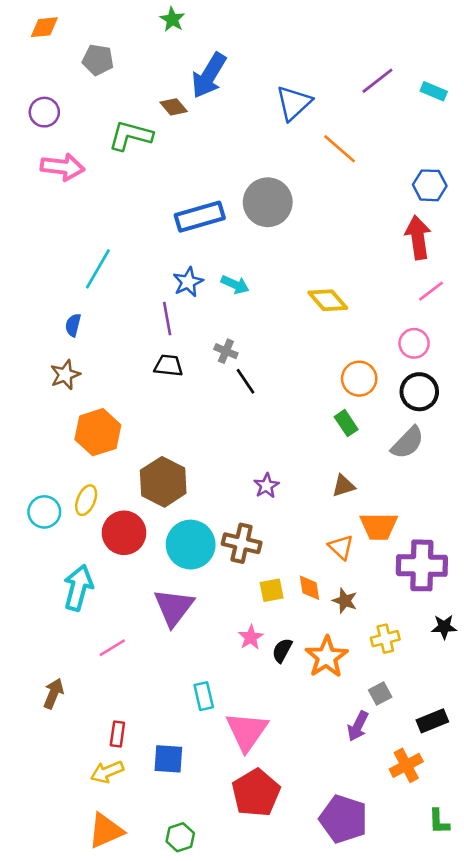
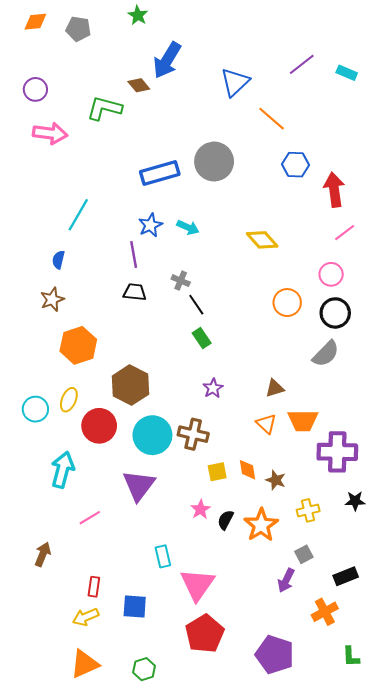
gray pentagon: (98, 60) -> (78, 29), moved
blue hexagon: (430, 185) -> (296, 165), moved
green rectangle: (346, 423) -> (202, 338), moved
orange triangle: (341, 547) -> (266, 424), moved

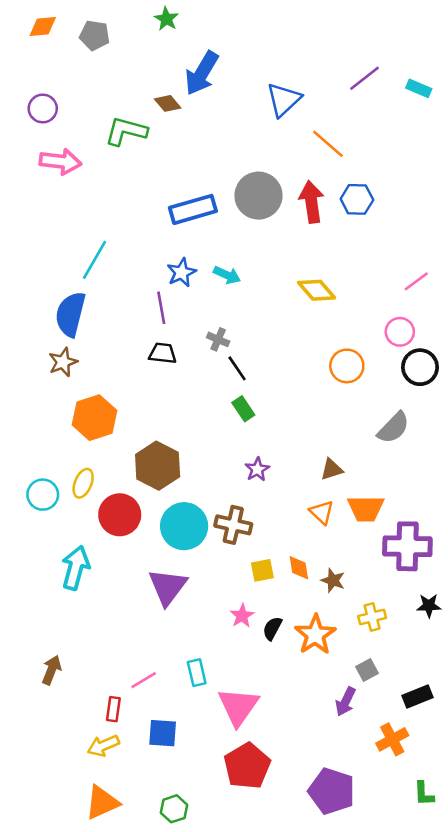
red arrow: (334, 190) -> (311, 202), moved
blue semicircle: (58, 260) -> (70, 314), size x2.0
black circle: (335, 313) -> (420, 367), moved
pink line: (90, 518) -> (144, 680), moved

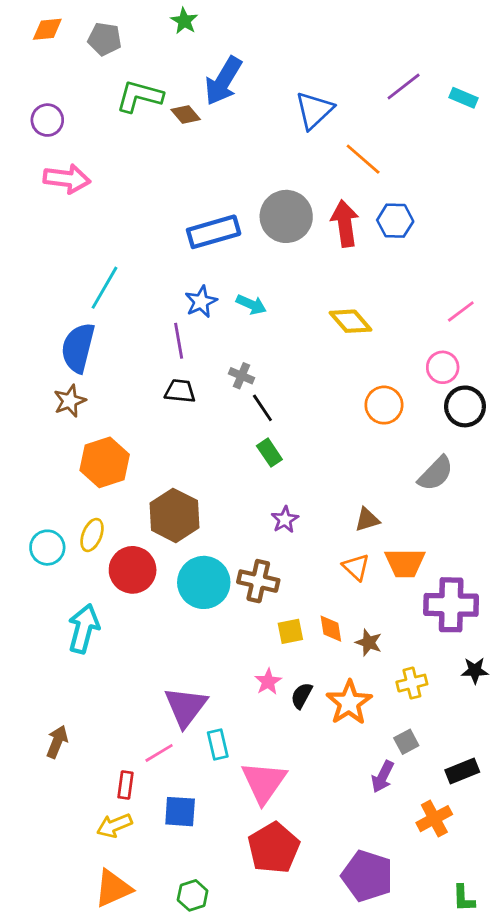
green L-shape: (126, 131) -> (140, 96), moved
purple triangle: (168, 587) -> (186, 707), moved
green L-shape: (424, 794) -> (464, 898), moved

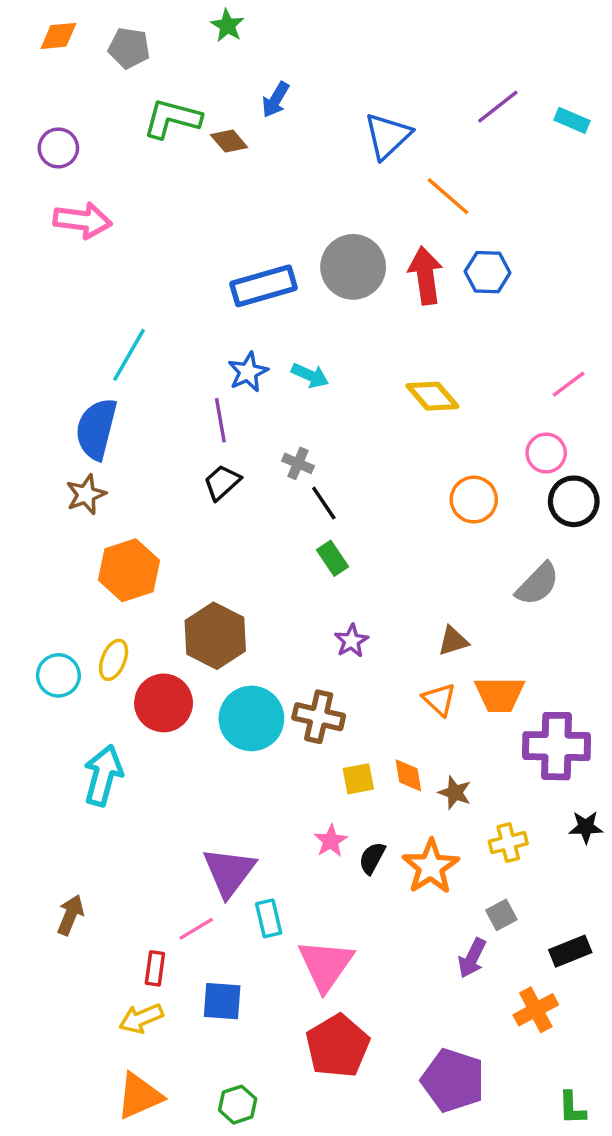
blue arrow: (223, 81) -> (276, 100), size x0.6
black trapezoid: (180, 391) -> (222, 482), turned -48

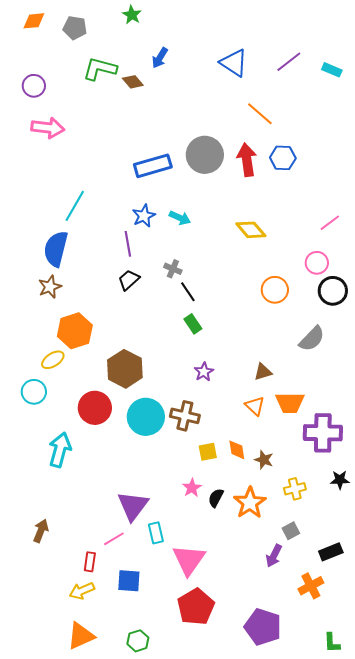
blue triangle: (388, 136) -> (234, 63), moved, turned -44
yellow ellipse: (114, 660) -> (53, 360), moved, turned 35

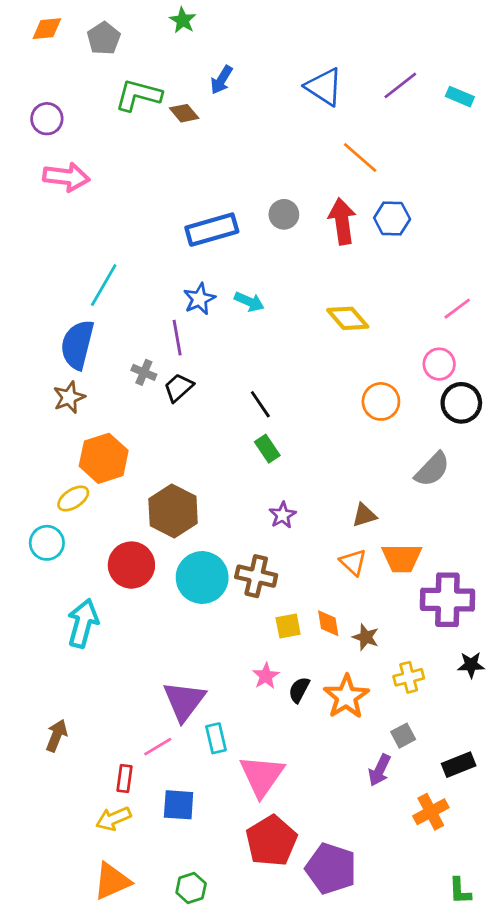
gray pentagon: (75, 28) -> (104, 38), turned 30
gray circle: (205, 155) -> (284, 214), size x0.6
gray cross: (173, 269) -> (144, 372), moved
purple pentagon: (263, 627) -> (331, 869), moved

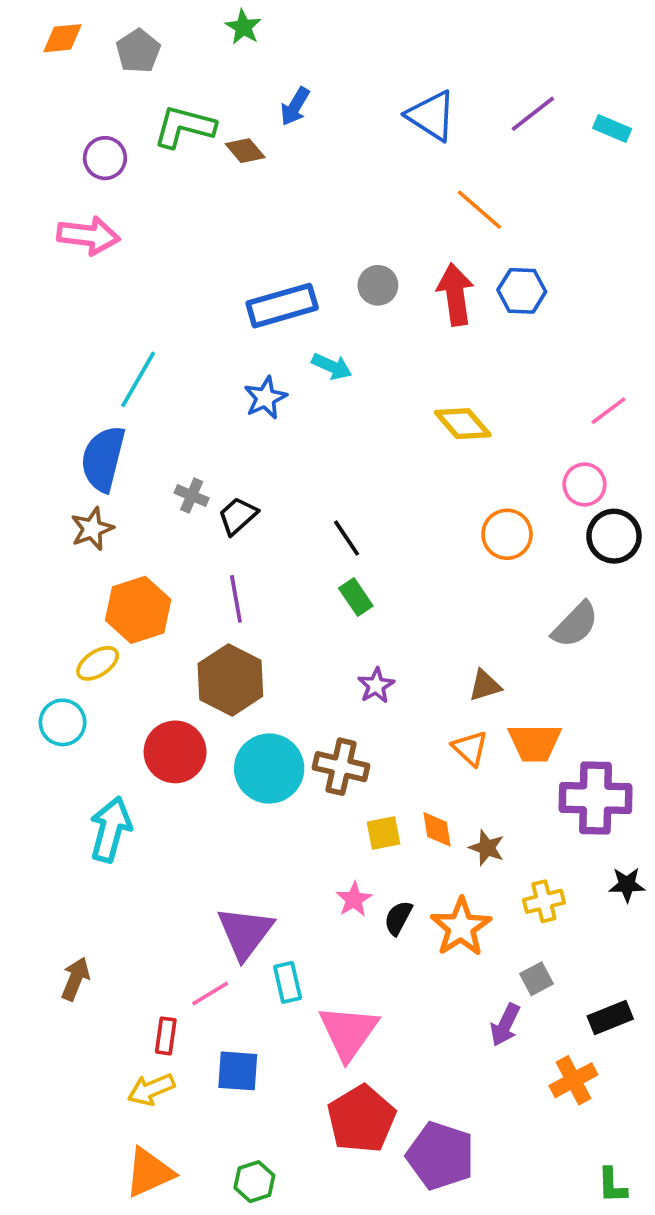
purple circle: (47, 119) -> (105, 158), moved
cyan arrow: (249, 302) -> (332, 366), moved
purple line: (177, 338) -> (236, 599), moved

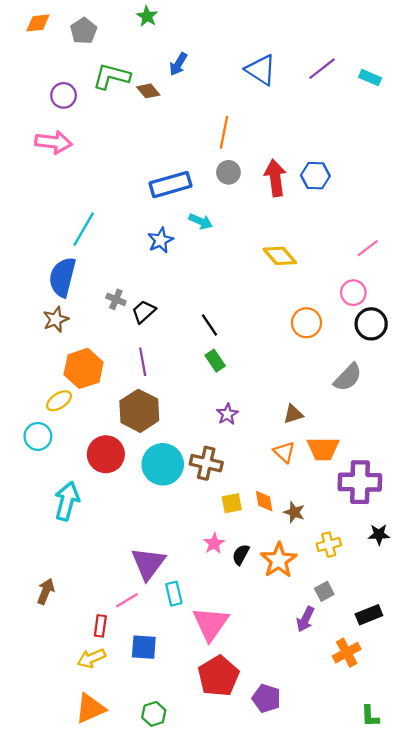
orange line: (479, 210) -> (224, 132), moved, turned 60
purple pentagon: (441, 1156) -> (266, 698), size x0.7

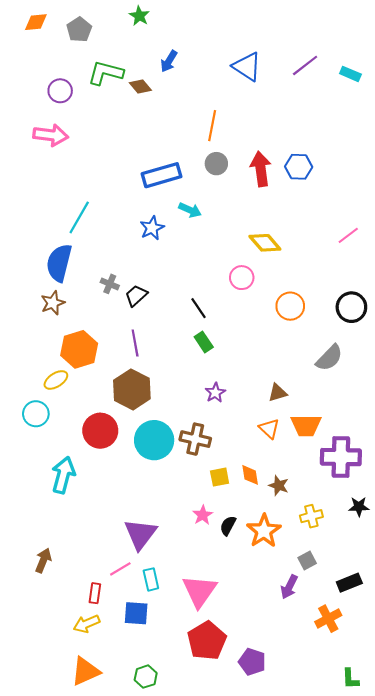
pink circle: (353, 293) -> (242, 278), moved
cyan rectangle: (174, 594) -> (151, 579), moved

